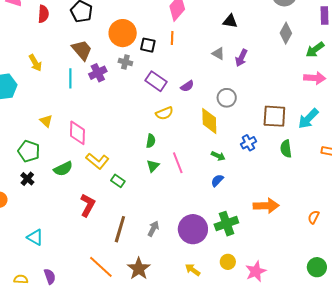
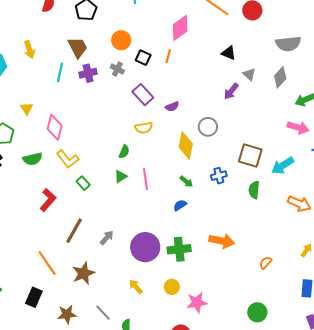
orange circle: (123, 33) -> (121, 40), size x0.7
gray triangle: (218, 54) -> (249, 74), moved

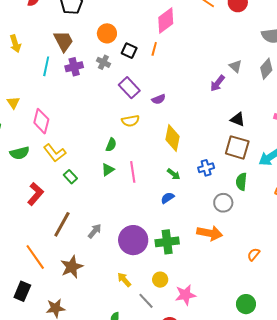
black triangle: (229, 53) -> (238, 119), moved
gray circle: (208, 127) -> (223, 203), moved
gray line: (103, 313) -> (146, 301), moved

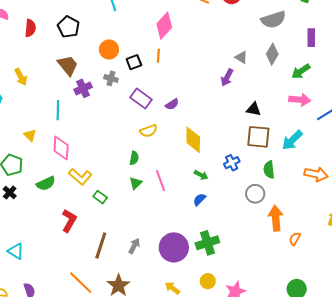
black square: (129, 51) -> (134, 62), turned -35
cyan line: (46, 66) -> (58, 110), moved
orange arrow: (210, 233) -> (276, 218), moved, turned -95

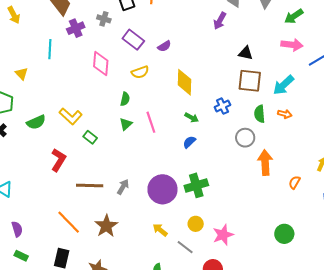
pink diamond: (61, 148) -> (101, 64), moved
orange arrow: (316, 174) -> (285, 114), moved, size x0.6
orange semicircle: (295, 239) -> (295, 182), moved
brown line: (101, 245) -> (90, 186), turned 72

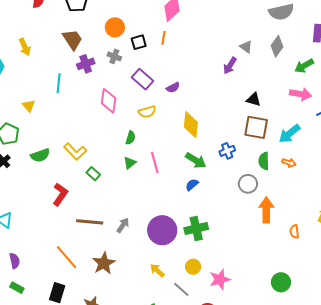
green arrow: (192, 118) -> (196, 160), size x1.5
orange semicircle: (295, 182) -> (294, 232), turned -40

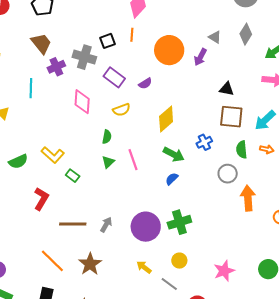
orange circle: (115, 27) -> (169, 50), moved, size x1.5
gray cross: (114, 56) -> (84, 57), size x1.6
yellow diamond: (191, 125) -> (166, 119), turned 48
pink star: (220, 279) -> (224, 271), moved

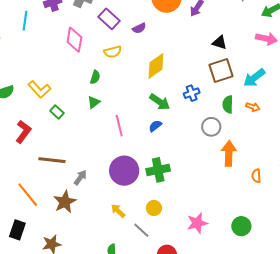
brown square: (231, 117) -> (221, 71), turned -30
pink line: (133, 160) -> (119, 126), moved
gray arrow: (106, 225) -> (80, 178), moved

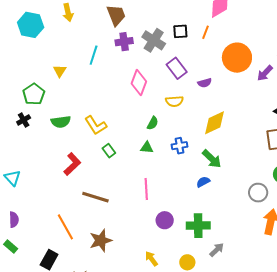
blue cross: (192, 93) -> (179, 146), moved
green triangle: (94, 102) -> (147, 148), turned 32
pink line: (119, 126) -> (146, 189), moved
purple circle: (124, 171) -> (165, 220), size x0.6
gray arrow: (80, 178) -> (217, 250), moved

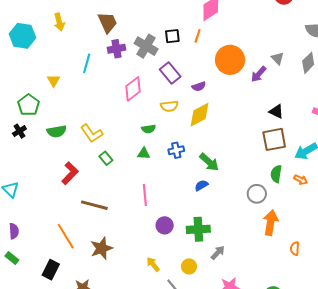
pink diamond: (139, 83) -> (133, 89), turned 35
green semicircle: (153, 123) -> (149, 129), turned 56
yellow diamond: (214, 123) -> (200, 115), moved

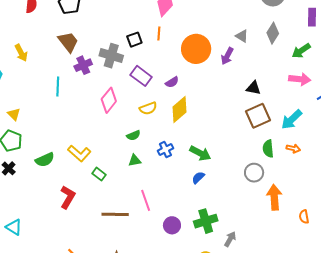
yellow triangle: (53, 81) -> (14, 114), moved
brown line: (94, 205) -> (115, 214), moved

